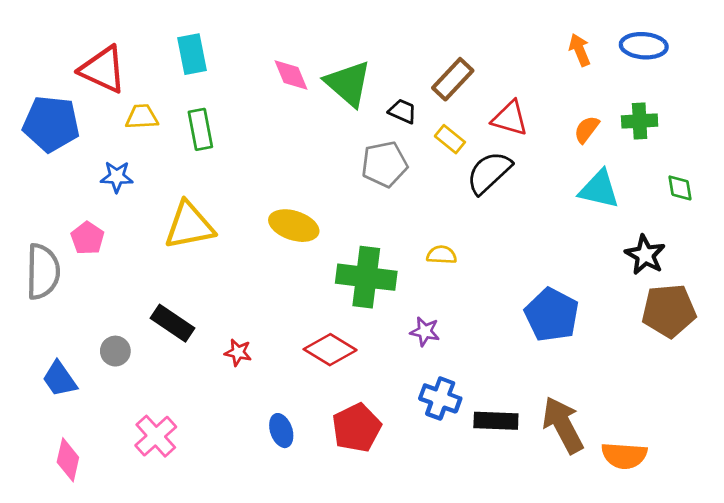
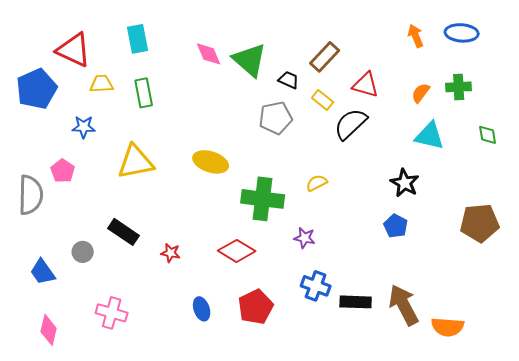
blue pentagon: (51, 124) -> (37, 89), turned -30
yellow semicircle: (442, 255) -> (317, 183), turned -30
black star: (645, 255) -> (405, 183), moved
blue pentagon: (552, 315) -> (396, 226), size x0.6
pink cross: (156, 436) -> (112, 313), turned -32

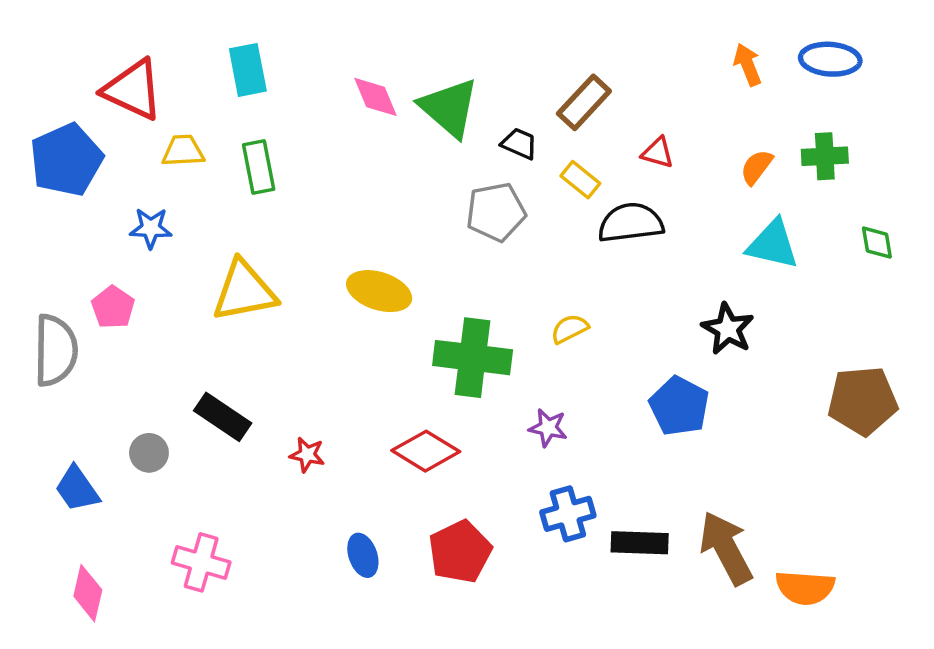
red triangle: (366, 85) -> (658, 153), size x0.7
black semicircle: (351, 124) -> (631, 223), turned 36
blue pentagon: (396, 226) -> (679, 406), moved, size x1.4
blue cross: (316, 286) -> (568, 514), turned -36

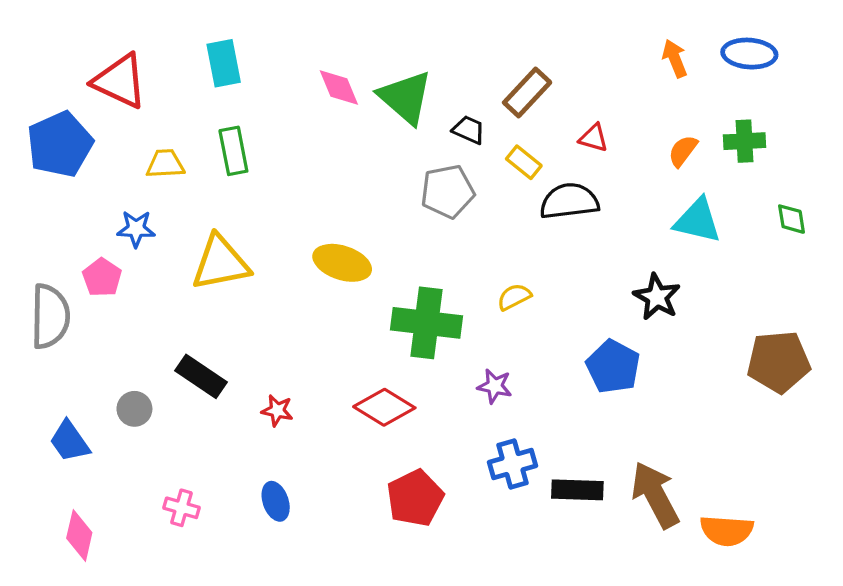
yellow trapezoid: (183, 151) -> (165, 164), moved
blue star: (151, 228) -> (136, 229), moved
blue ellipse: (363, 555) -> (276, 501), moved
pink cross: (201, 562) -> (182, 508), size x0.7

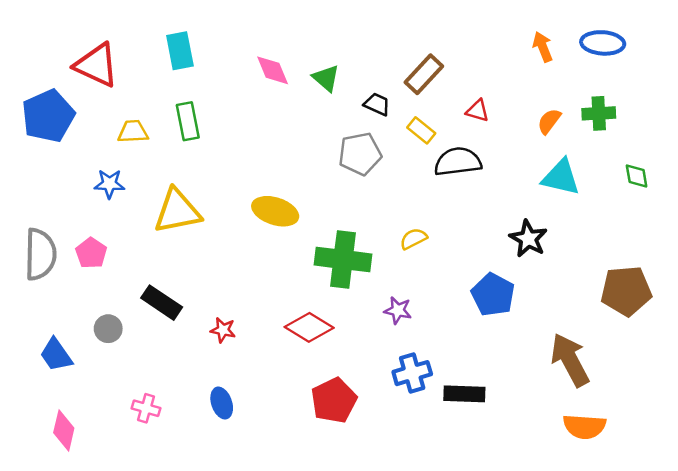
green triangle: (405, 97) -> (326, 78), size x0.6
pink pentagon: (102, 277) -> (91, 253), moved
brown arrow: (655, 495) -> (570, 360), moved

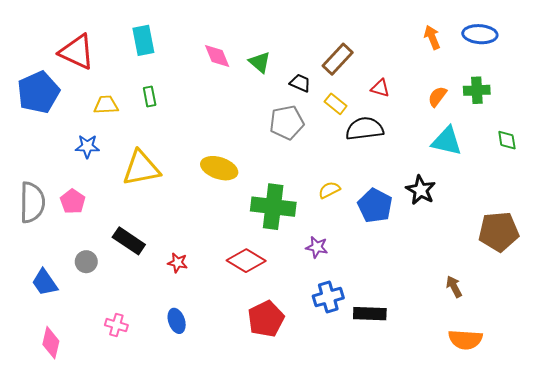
green rectangle: (188, 121) -> (150, 97), size x0.7
blue pentagon: (493, 295) -> (375, 206), moved
brown arrow: (570, 360) -> (454, 287), size x0.5

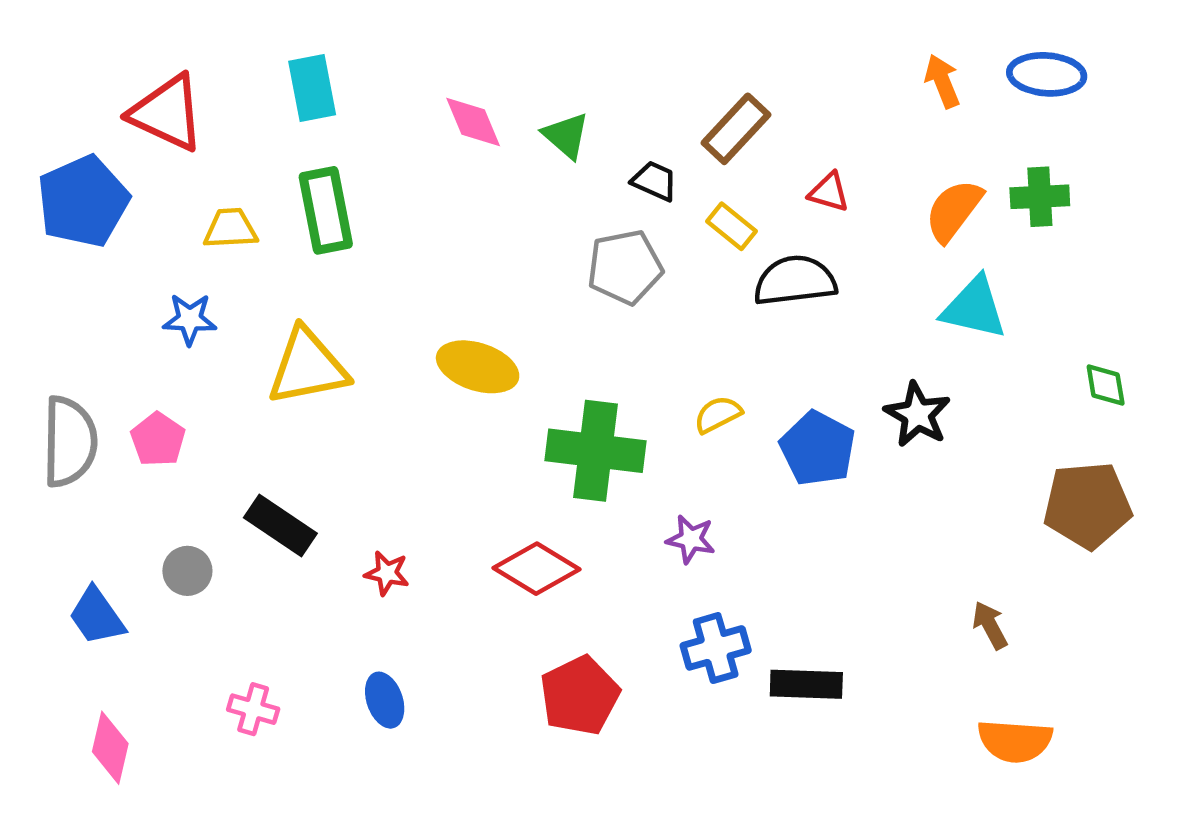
green rectangle: (150, 97) -> (326, 210), size x1.8
orange semicircle: (437, 97) -> (954, 210), size x1.4
green diamond: (507, 140) -> (1106, 385), moved

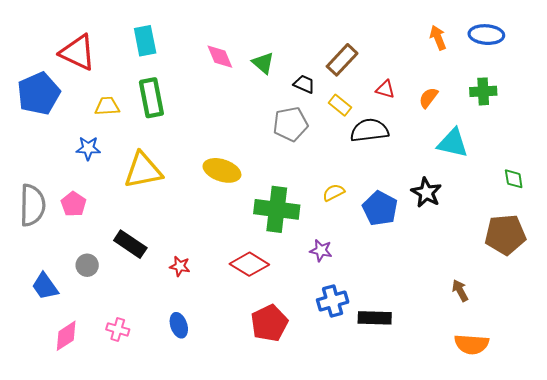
orange semicircle: (954, 210) -> (428, 98), moved, size x0.7
pink diamond: (110, 748) -> (66, 336), moved, turned 44

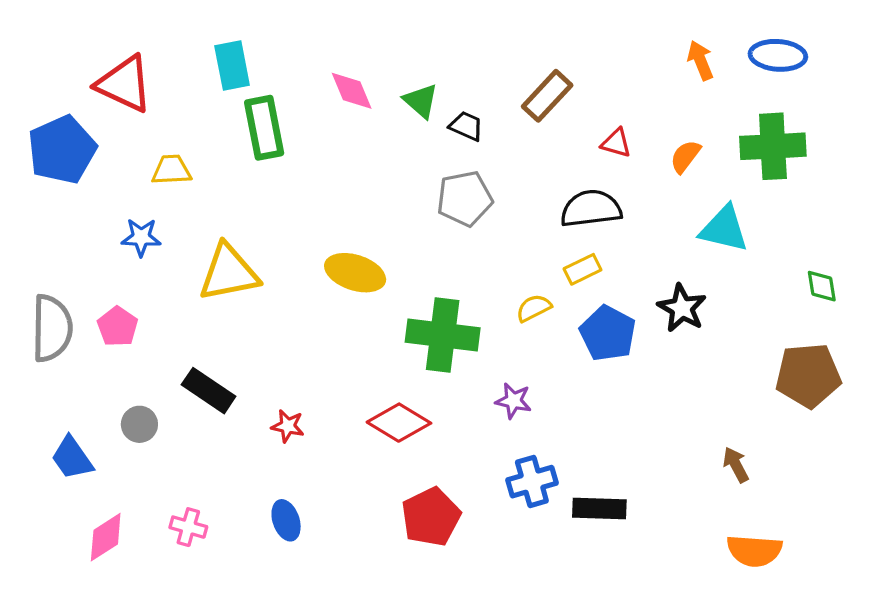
black trapezoid: (304, 84) -> (466, 126), moved
green cross: (483, 91) -> (773, 146), size x1.5
green rectangle: (151, 98) -> (264, 128), moved
yellow rectangle: (340, 105) -> (583, 269), moved, turned -65

